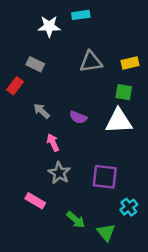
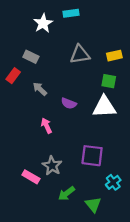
white star: (49, 26) -> (43, 23), turned -30
gray arrow: (42, 111) -> (40, 89), moved
gray star: (59, 173) -> (52, 166), moved
green arrow: (76, 220) -> (67, 193), turned 102

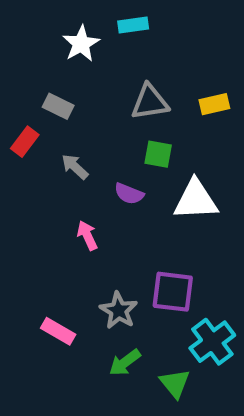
green square: (109, 81) -> (158, 154), moved
gray star: (52, 166) -> (119, 310), moved
cyan cross: (113, 182) -> (212, 342), size x1.5

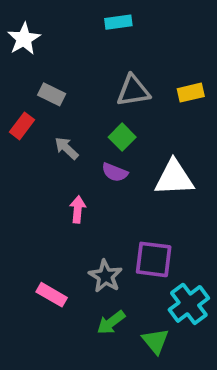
white star: (81, 44) -> (24, 39), moved
green square: (158, 154) -> (122, 137), moved, turned 35
pink arrow: (87, 235) -> (78, 209), turned 30

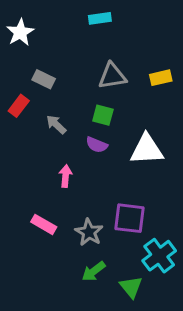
green square: (122, 137) -> (103, 115), turned -30
pink rectangle: (52, 295) -> (44, 224), moved

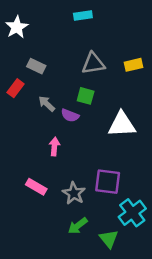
purple semicircle: (97, 145) -> (70, 115), moved

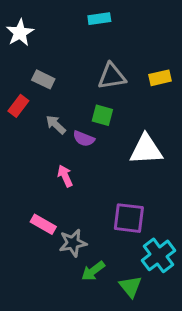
pink arrow: (54, 147) -> (65, 176), turned -30
gray star: (74, 193) -> (73, 243), moved, turned 30

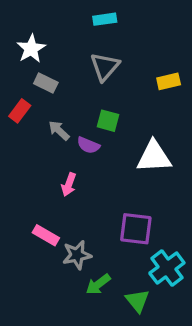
white star: (20, 33) -> (31, 49), moved
gray triangle: (112, 76) -> (105, 67), moved, turned -40
pink arrow: (65, 176) -> (69, 185), turned -135

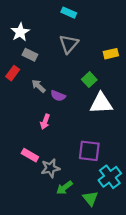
cyan rectangle: (105, 19) -> (69, 13), turned 32
green square: (108, 121) -> (89, 80), moved, turned 32

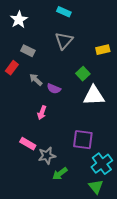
white star: (20, 32) -> (19, 20), moved
green triangle: (90, 198) -> (96, 187), moved

